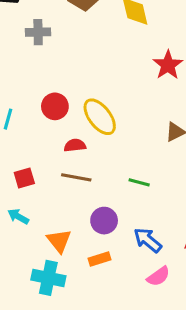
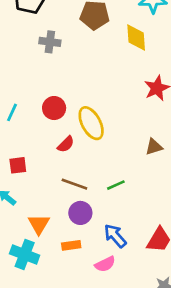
red semicircle: (75, 145) -> (66, 144), turned 132
brown line: (76, 177) -> (74, 184), moved
green line: (139, 182) -> (116, 185), turned -48
pink semicircle: (158, 276) -> (105, 264), moved

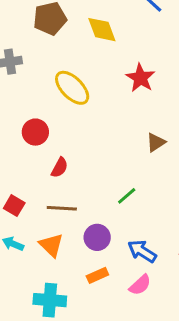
yellow ellipse: (91, 123) -> (72, 88), moved
red square: (18, 165) -> (14, 206), turned -36
brown line: (74, 184) -> (62, 208), moved
orange triangle: (39, 224) -> (51, 245), moved

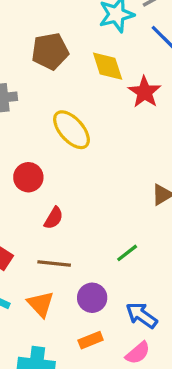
red star: (140, 78) -> (145, 92), moved

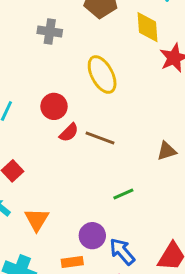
red semicircle: (54, 218) -> (69, 133), moved
brown line: (54, 264) -> (100, 138), moved
purple circle: (92, 298) -> (92, 236), moved

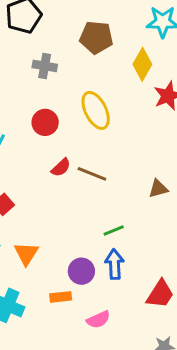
yellow diamond: (147, 27) -> (142, 64), turned 32
red circle: (54, 106) -> (45, 122), moved
blue arrow: (122, 252) -> (115, 264), moved, turned 36

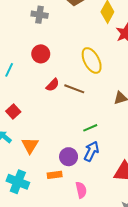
yellow ellipse: (96, 110) -> (92, 60), moved
blue arrow: (115, 264) -> (91, 151), turned 30
pink semicircle: (98, 319) -> (81, 190), turned -77

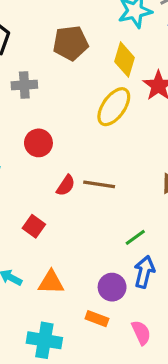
yellow ellipse: (92, 60) -> (114, 107), moved, turned 75
red square: (13, 112) -> (34, 226), moved
orange triangle: (30, 145) -> (51, 282), turned -48
orange rectangle: (55, 175) -> (97, 319), turned 40

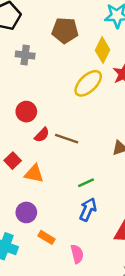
red circle: (38, 143) -> (26, 112), moved
orange triangle: (51, 282) -> (34, 174), moved
purple circle: (112, 287) -> (26, 212), moved

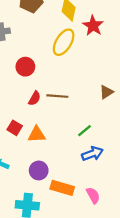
red circle: (26, 112) -> (25, 67), moved
blue arrow: (88, 209) -> (92, 154), turned 60
orange rectangle: (46, 237) -> (62, 188), size x1.5

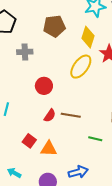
green line: (85, 131) -> (95, 139), moved, turned 48
blue arrow: (92, 154) -> (78, 172), moved

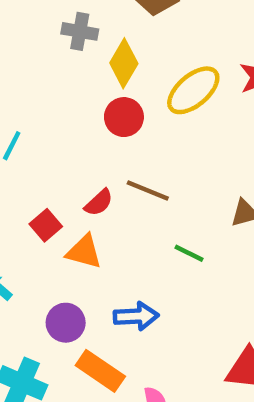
yellow diamond: (88, 37) -> (124, 63), moved
red circle: (44, 86) -> (124, 117), moved
red semicircle: (50, 116) -> (99, 203), moved

